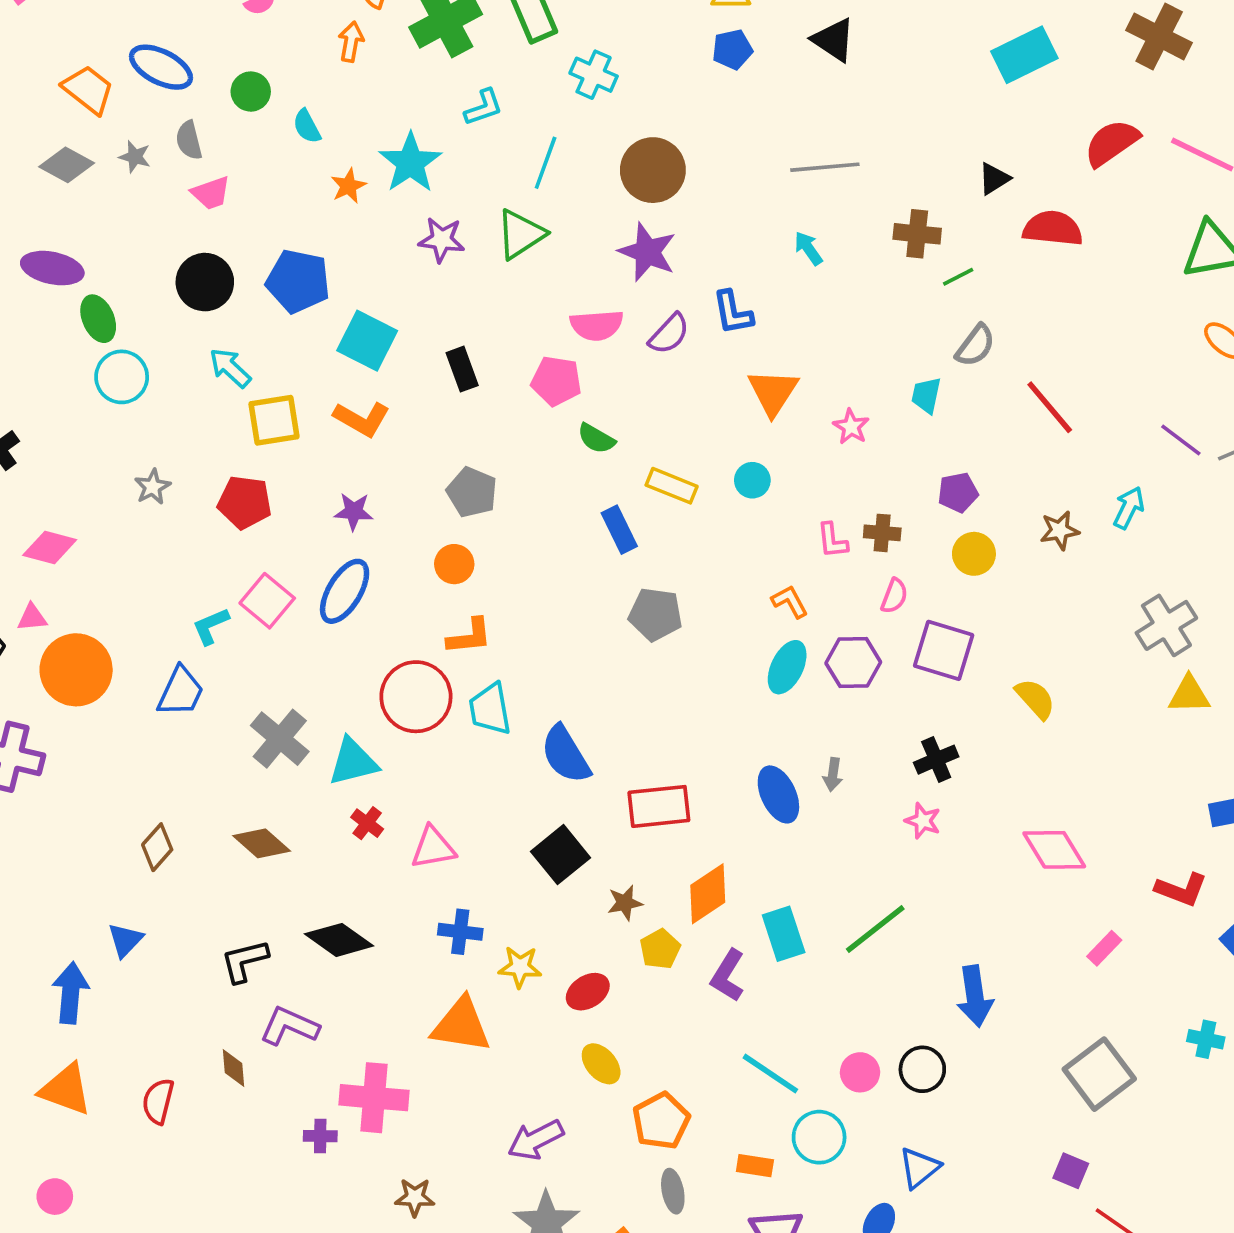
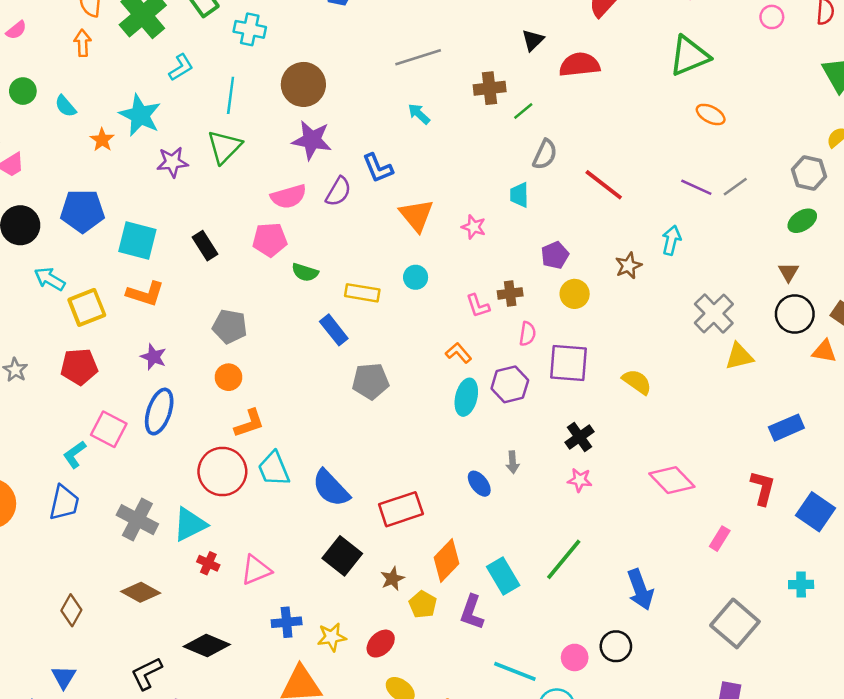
purple star: (354, 512) -> (153, 357), turned 30
blue ellipse: (778, 794) -> (479, 484), size x0.7
red L-shape: (1181, 890) -> (763, 488), turned -84

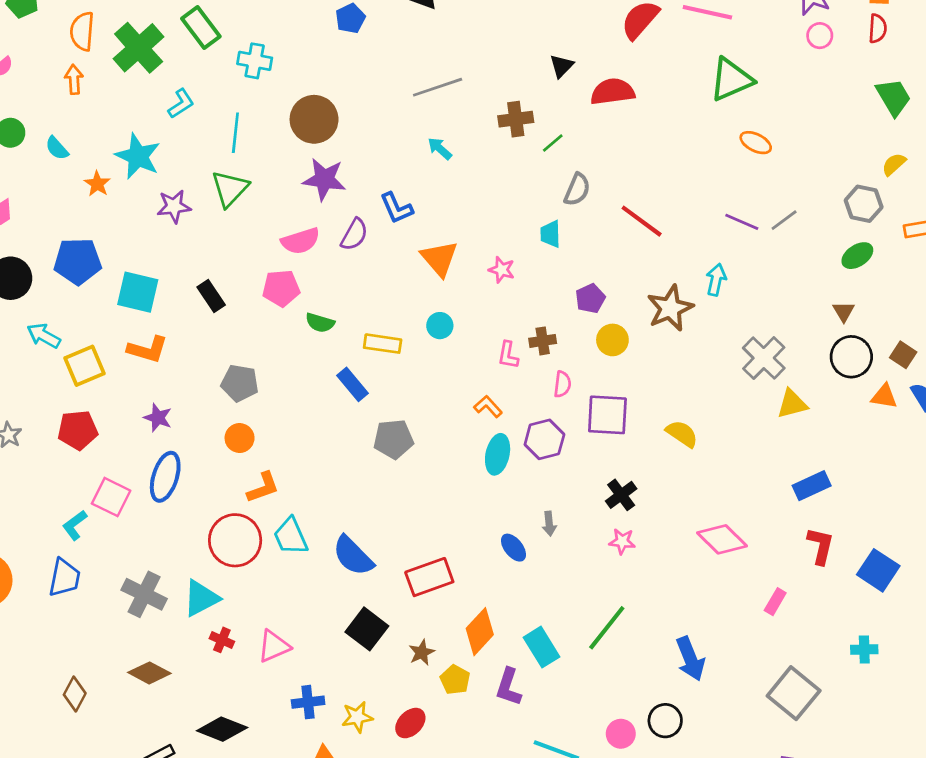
brown star: (628, 266) -> (670, 308), size x1.6
pink L-shape: (478, 306) -> (508, 355), turned 30
blue rectangle: (786, 428) -> (812, 486), moved

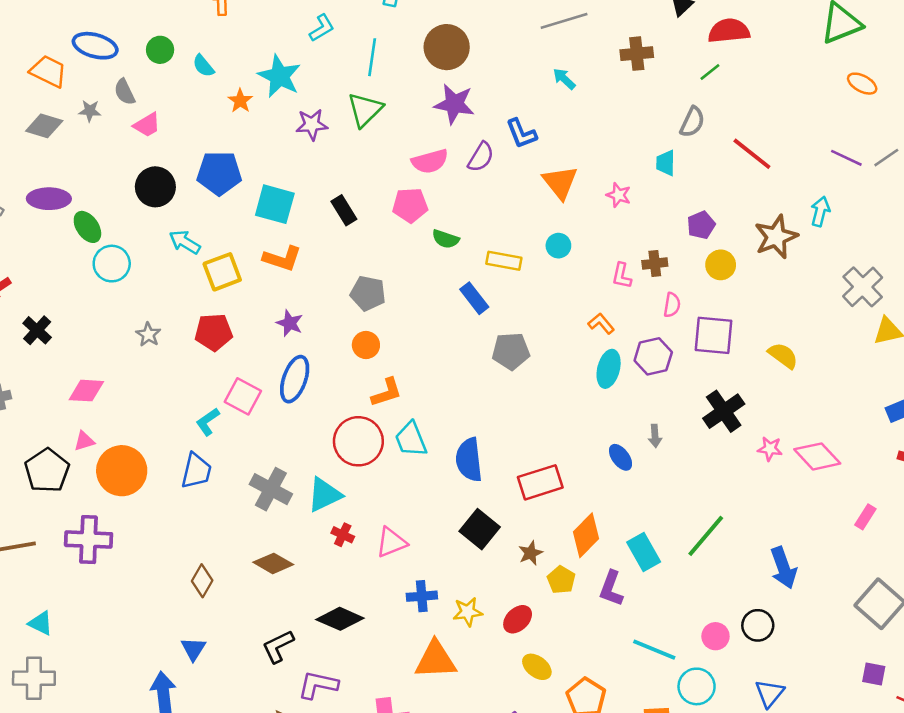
green line: (553, 143) -> (710, 72), moved
black cross: (621, 495) -> (724, 411), size x1.4
pink star: (622, 541) -> (770, 449), moved
blue semicircle: (353, 556) -> (469, 460), turned 36

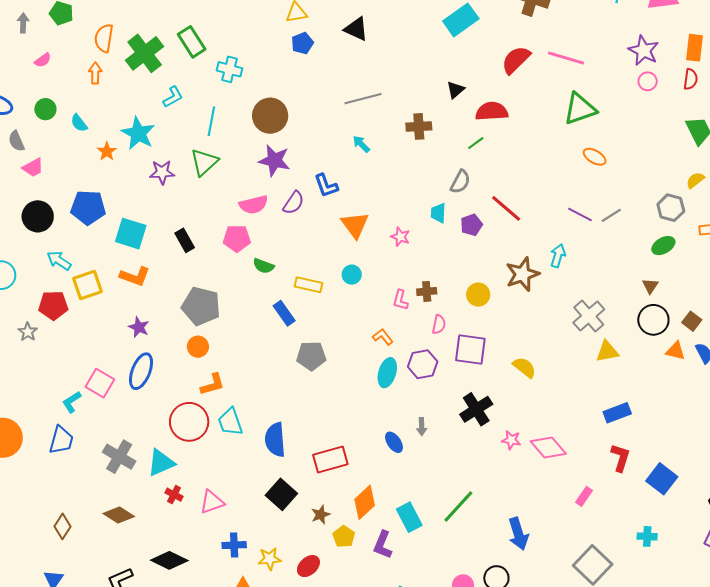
purple pentagon: (701, 225) -> (472, 225), moved
gray pentagon: (368, 293) -> (201, 306), size x1.4
red pentagon: (214, 332) -> (53, 305), moved

